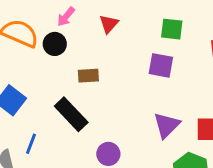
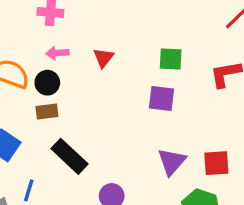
pink arrow: (66, 17) -> (57, 53), turned 50
brown rectangle: (88, 76) -> (47, 111), moved

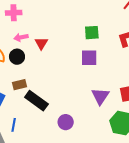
red triangle: (103, 58) -> (41, 43), moved
brown rectangle: (47, 111) -> (20, 85), moved

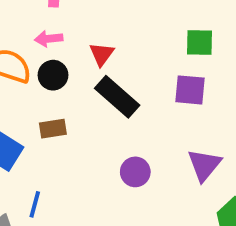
pink arrow: (21, 37) -> (49, 39), moved
black rectangle: (36, 101) -> (117, 97), moved
purple circle: (66, 122) -> (135, 172), moved

